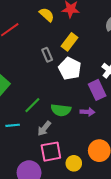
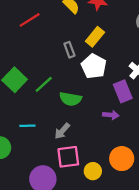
green line: (32, 105) -> (44, 84), moved
green semicircle: (61, 110) -> (71, 99), moved

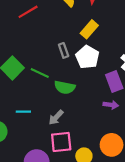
gray rectangle: (69, 50) -> (64, 50), moved
green line: (44, 84) -> (40, 73), turned 66
purple arrow: (111, 115) -> (111, 105), moved

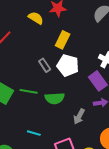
cyan line: (23, 112) -> (34, 133), moved, turned 32
gray arrow: (56, 117) -> (79, 116), moved

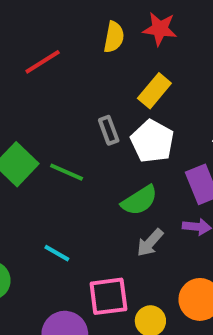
yellow semicircle: (36, 18) -> (114, 37), turned 56
green semicircle: (55, 98) -> (139, 200), moved, turned -42

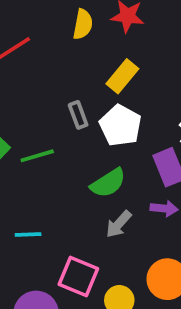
green line: (67, 172) -> (37, 156), turned -40
cyan line: (57, 253) -> (28, 235), turned -32
pink square: (108, 296) -> (78, 276), turned 30

